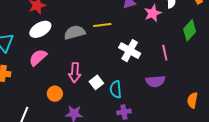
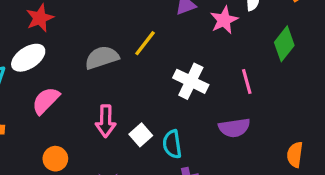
yellow line: (102, 25) -> (145, 43), turned -42
white ellipse: (40, 29) -> (28, 58), moved
orange circle: (55, 94) -> (55, 159), moved

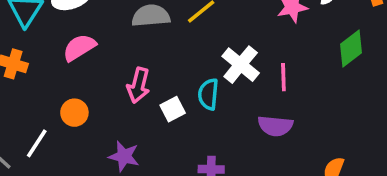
pink line: (247, 82) -> (283, 77), moved
cyan semicircle: (172, 144) -> (208, 94), moved

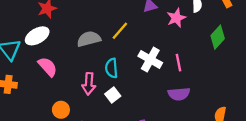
pink semicircle: (79, 47) -> (48, 67), turned 90
cyan semicircle: (208, 94) -> (112, 68), moved
orange circle: (74, 113) -> (61, 110), moved

